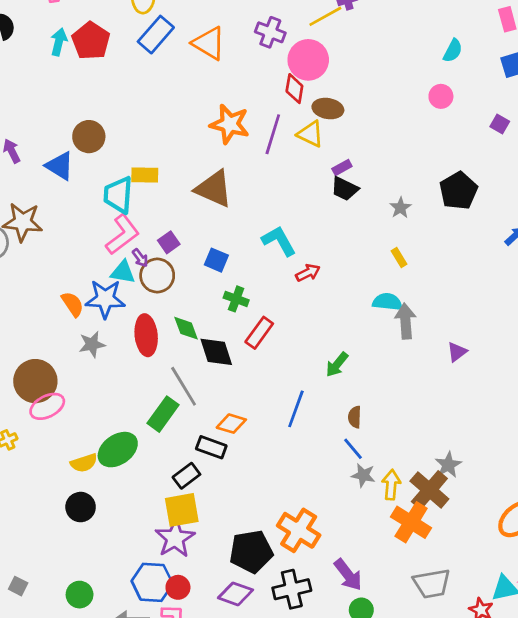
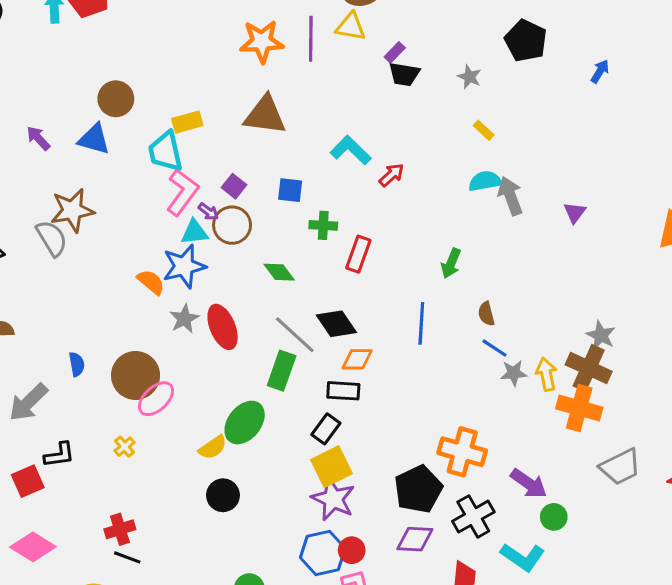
red ellipse: (146, 335) -> (223, 327), moved
black diamond: (216, 352) -> (336, 324), moved

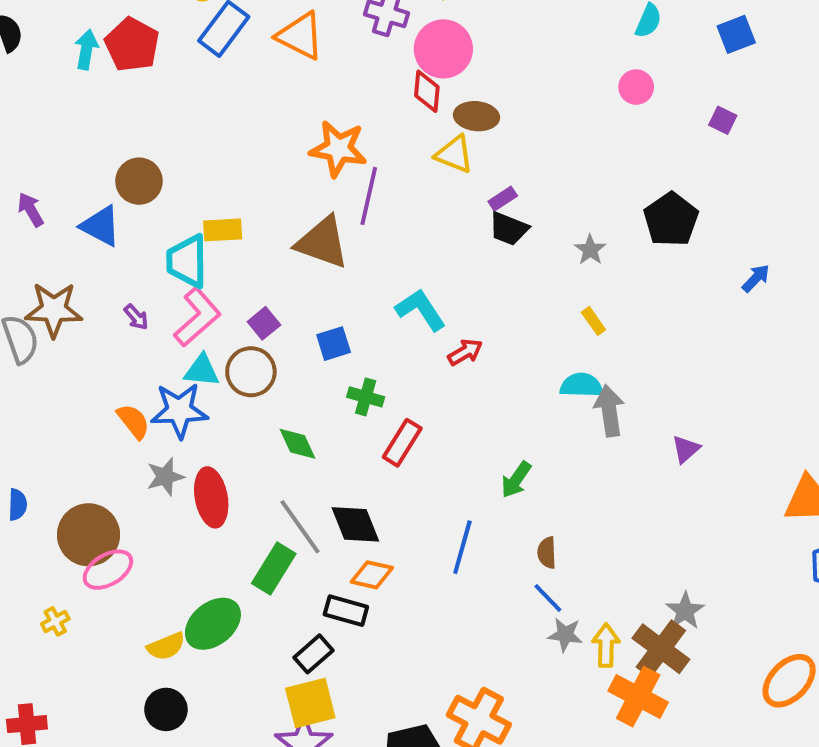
purple line: (311, 39) -> (369, 196), moved
blue square: (290, 190) -> (334, 344), turned -36
purple arrow: (208, 212) -> (136, 317), moved

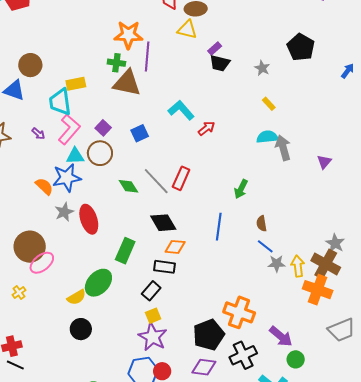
green cross: (366, 397) -> (116, 63), moved
gray line: (300, 527) -> (156, 181), moved
yellow square: (310, 703) -> (153, 316), size x0.6

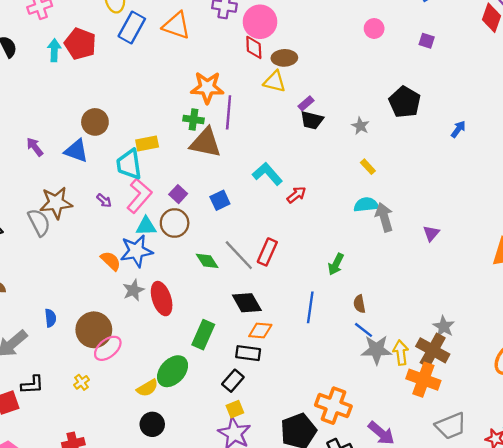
gray star: (277, 264) -> (376, 350), size x1.5

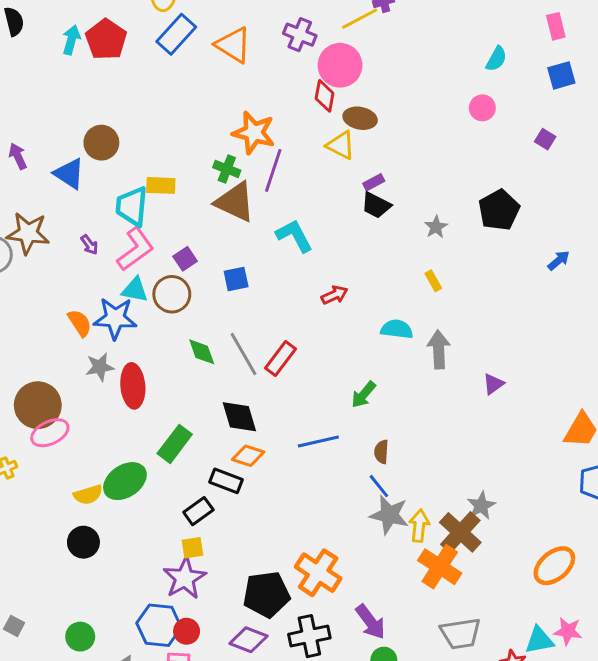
cyan L-shape: (267, 174) -> (294, 236), moved
cyan semicircle: (366, 205) -> (397, 329), moved
blue line: (310, 307) -> (318, 442), turned 56

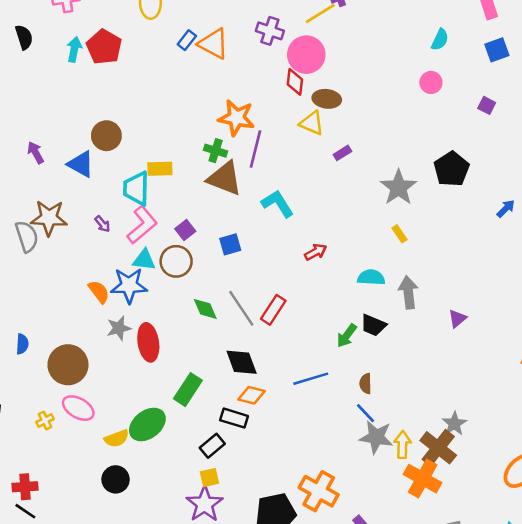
blue rectangle: (176, 34) -> (187, 40), moved, size x0.6
black trapezoid: (376, 205) -> (373, 325), moved
gray star: (436, 227) -> (398, 187), size x1.8
pink ellipse: (50, 433) -> (78, 408), moved, turned 60

